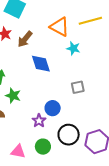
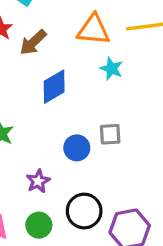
orange triangle: (60, 27) -> (93, 30), turned -30
blue diamond: (41, 64) -> (54, 87), turned 70
blue circle: (53, 108) -> (77, 148), moved

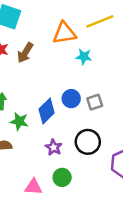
blue diamond: (54, 87) -> (47, 111), moved
blue circle: (77, 148) -> (71, 99), moved
black circle: (84, 211) -> (88, 142), moved

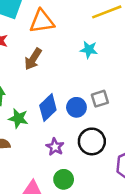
orange triangle: (64, 33) -> (42, 21), moved
brown arrow: (25, 53) -> (33, 59), moved
blue circle: (71, 99) -> (76, 107), moved

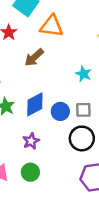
cyan star: (89, 50) -> (83, 74), moved
black circle: (92, 141) -> (82, 138), moved

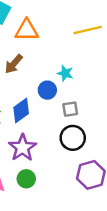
blue circle: (60, 111) -> (47, 90), moved
purple star: (31, 141) -> (22, 148), size x1.6

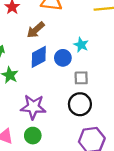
blue diamond: (21, 111) -> (39, 57), moved
purple star: (22, 148) -> (33, 107), turned 30

